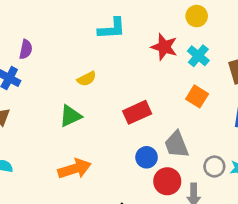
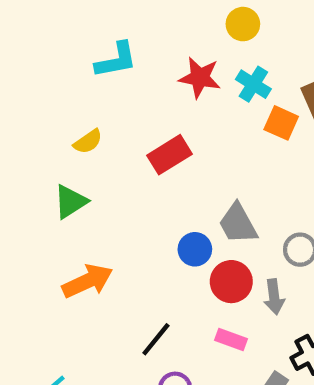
orange square: (197, 96) -> (281, 123), moved
red rectangle: (137, 112) -> (169, 155), moved

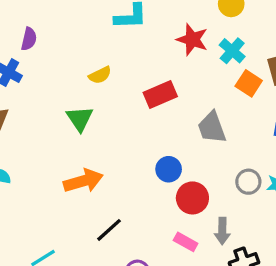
green triangle: (71, 202) -> (80, 119), turned -40
gray trapezoid: (238, 224) -> (212, 128), moved
gray arrow: (274, 297) -> (222, 231), moved
black line: (156, 339) -> (109, 230), moved

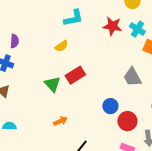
yellow semicircle: (100, 75) -> (61, 46), moved
red rectangle: (160, 95) -> (75, 75), moved
orange arrow: (83, 181) -> (60, 121), size x0.6

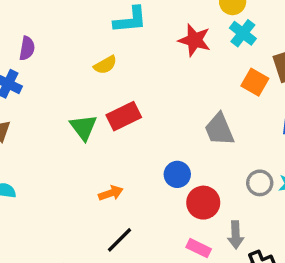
cyan cross: (137, 29) -> (243, 33), moved
orange arrow: (60, 121) -> (111, 193), moved

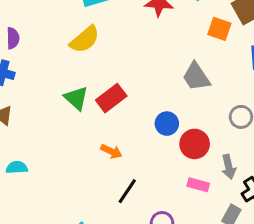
yellow semicircle: (105, 65) -> (85, 39), size x1.5
red rectangle: (124, 116) -> (111, 98), moved
orange arrow: (111, 193) -> (111, 151), turned 55

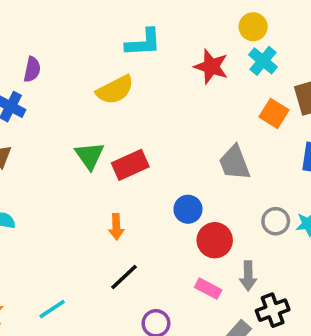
orange arrow: (111, 151) -> (116, 227), turned 50

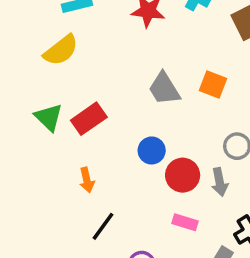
orange square: (274, 113) -> (213, 84), moved
gray trapezoid: (234, 163) -> (164, 89), moved
gray arrow: (248, 276) -> (220, 182), moved

